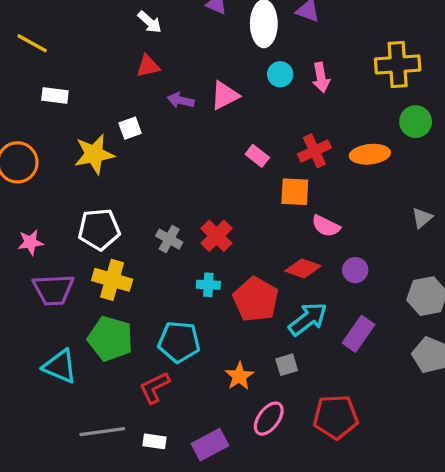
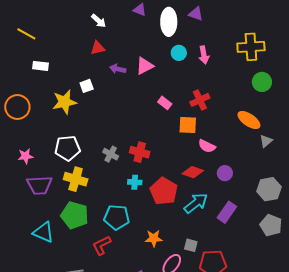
orange ellipse: (370, 154) -> (249, 120), moved, turned 40
red cross: (217, 236) -> (140, 152), turned -30
gray square: (287, 365) -> (191, 245), moved, turned 32
orange star: (239, 376) -> (154, 238), turned 30

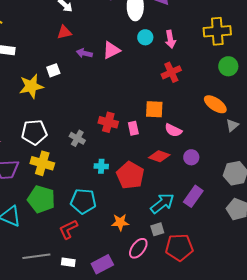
red cross: (200, 100) -> (171, 72), moved
pink rectangle: (165, 103) -> (133, 128), moved, turned 40
red cross: (140, 152) -> (108, 122), moved
cyan arrow: (196, 203) -> (162, 203), moved
gray square: (191, 245) -> (157, 229), turned -32

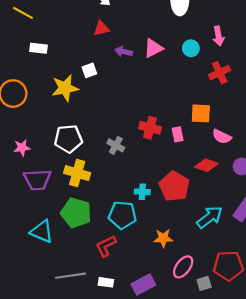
cyan circle: (145, 37) -> (191, 48), moved
cyan cross: (101, 166) -> (142, 192), moved
gray square: (157, 229) -> (204, 283), moved

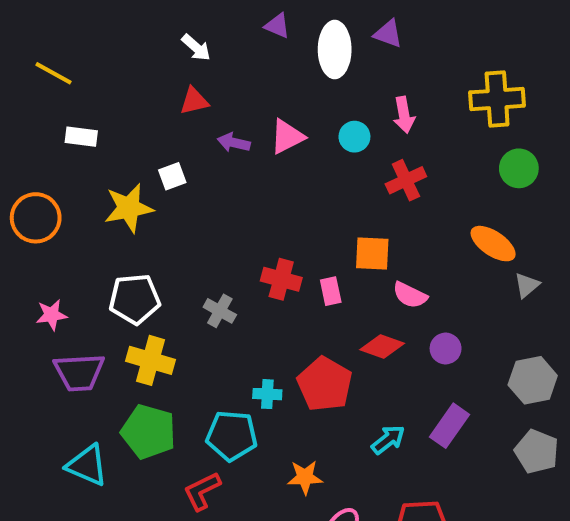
cyan arrow: (210, 217) -> (388, 440), size x0.7

